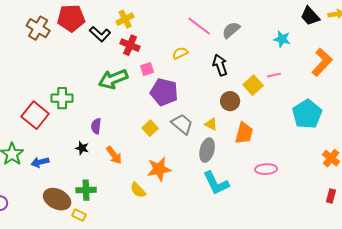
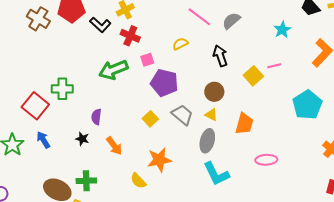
cyan star: (282, 39) -> (282, 30), turned 30
brown circle: (230, 101) -> (214, 92), moved
blue arrow: (40, 162) -> (43, 140), moved, turned 72

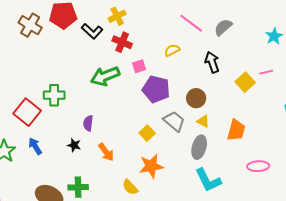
brown circle: (214, 92) -> (196, 98), moved
yellow square: (150, 119) -> (147, 133), moved

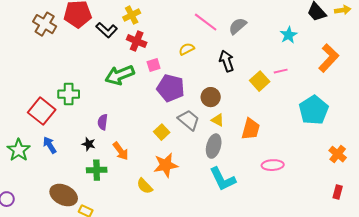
green cross: (78, 187) -> (97, 170), moved

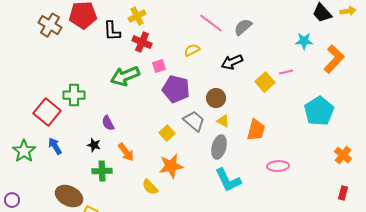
black L-shape: (107, 30) -> (112, 31), turned 45
cyan star: (289, 35) -> (304, 41), moved, turned 30
black arrow: (227, 61) -> (232, 62), turned -95
purple semicircle: (103, 122) -> (108, 123), turned -35

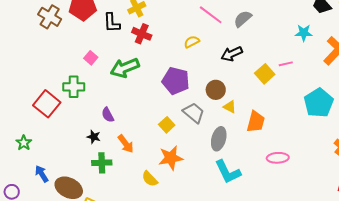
pink square: (159, 66) -> (91, 58), moved, turned -32
yellow triangle: (223, 121) -> (230, 107), moved
blue arrow: (55, 146) -> (42, 174), moved
green star: (24, 151) -> (24, 143), size x0.7

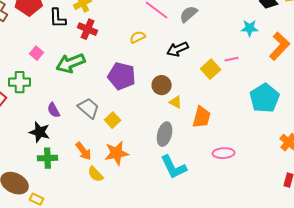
gray trapezoid: (194, 113) -> (89, 108), moved
black star: (94, 137) -> (40, 132), size x1.5
orange arrow: (126, 144) -> (84, 151), moved

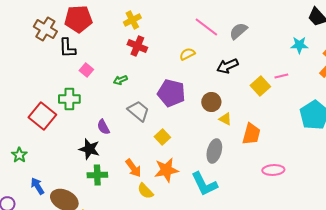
black L-shape: (58, 18) -> (67, 48), moved
green arrow: (71, 63) -> (120, 80), size x0.5
gray trapezoid: (89, 108) -> (138, 111), moved
cyan L-shape: (174, 167) -> (204, 184), moved

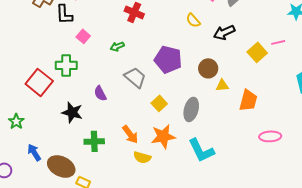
yellow semicircle: (187, 54) -> (193, 20), moved, turned -105
yellow triangle: (225, 119) -> (222, 85), turned -32
black star: (89, 149) -> (72, 112), moved
gray ellipse: (214, 151) -> (191, 109), moved
yellow semicircle: (145, 191) -> (142, 157), turned -30

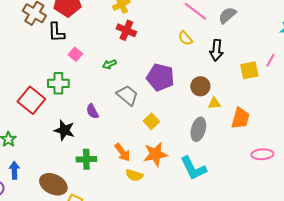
black arrow: (224, 32) -> (216, 50), turned -60
pink line: (278, 42) -> (270, 60), turned -48
yellow square: (257, 52) -> (249, 70), turned 30
gray ellipse: (191, 109) -> (198, 129), moved
blue arrow: (34, 152) -> (14, 170), moved, turned 30

